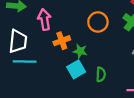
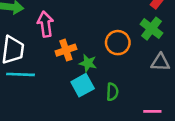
orange circle: (98, 22) -> (118, 43), moved

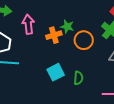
orange cross: (66, 50) -> (54, 35), moved
green star: (88, 63) -> (67, 27), moved

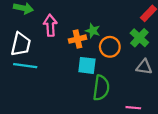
cyan square: (56, 72) -> (87, 65), moved, turned 30
green semicircle: (78, 78) -> (101, 88), size x1.6

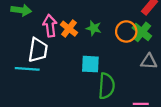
orange cross: (78, 39) -> (69, 29), moved, turned -35
white trapezoid: (21, 44) -> (38, 50), moved
orange circle: (110, 47) -> (126, 31), moved

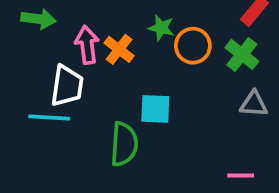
green star: (94, 28) -> (161, 28), moved
orange circle: (126, 31) -> (193, 46), moved
green semicircle: (107, 86) -> (124, 144), moved

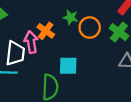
pink arrow: (87, 45) -> (31, 42), moved

